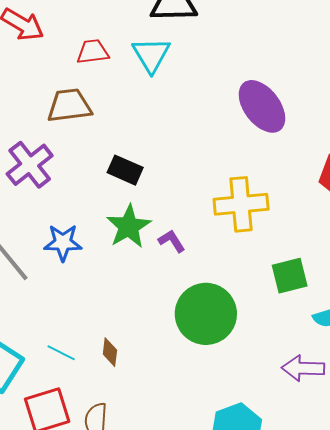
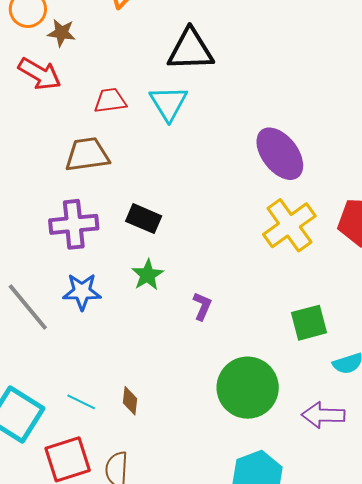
purple cross: (30, 165) -> (74, 224), moved, turned 33
yellow cross: (241, 204) -> (289, 225), moved, turned -30
green star: (129, 226) -> (148, 275), size x0.7
purple L-shape: (172, 241) -> (202, 306), moved, turned 56
green circle: (206, 314) -> (248, 388), moved

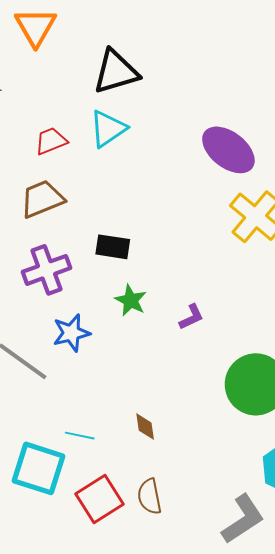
cyan triangle: (169, 103) -> (108, 129), turned 42
purple L-shape: (202, 306) -> (191, 317), turned 56
cyan line: (81, 402) -> (80, 436), moved

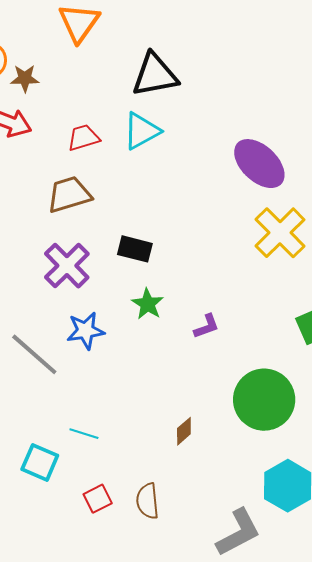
purple cross: (47, 270) -> (67, 266), turned -30
brown diamond: (145, 427) -> (184, 431), moved, turned 52
cyan square: (39, 468) -> (40, 462), size x0.7
red square: (100, 499) -> (98, 499), size x0.6

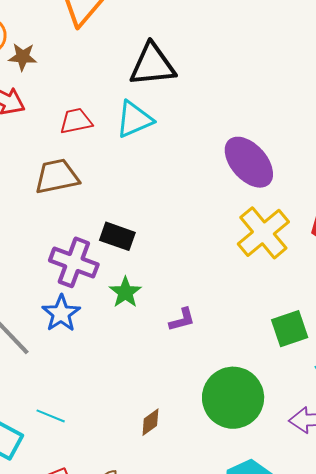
purple cross: (67, 266) -> (74, 262), moved, turned -30
blue star: (85, 331) -> (61, 313), turned -30

